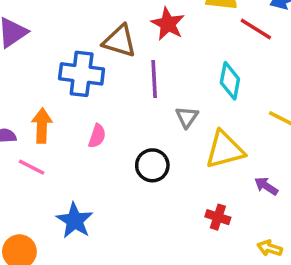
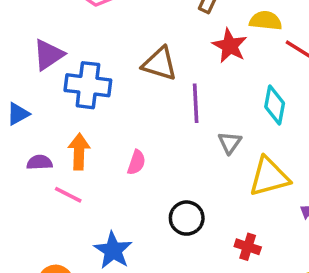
red star: (168, 24) -> (230, 46), moved
blue cross: (82, 74) -> (88, 85), moved
black circle: (152, 165) -> (187, 218), moved
red cross: (218, 217) -> (248, 247), moved

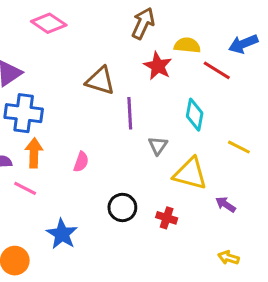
blue cross: (88, 85) -> (24, 113), moved
yellow triangle: (269, 177) -> (190, 174), turned 30
red cross: (248, 247) -> (167, 218), moved

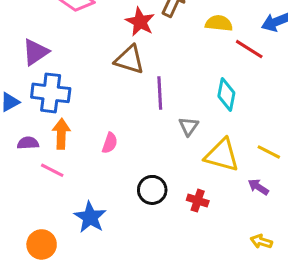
red star: (158, 66) -> (140, 22), moved
yellow line: (239, 147) -> (269, 152), moved

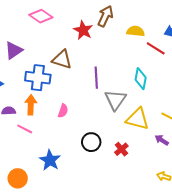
brown triangle: (129, 60) -> (62, 59), moved
blue cross: (51, 93) -> (38, 78), moved
gray triangle: (189, 126) -> (115, 100), size x1.6
red cross: (198, 201) -> (121, 149), turned 32

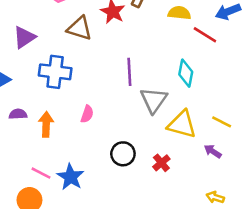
brown triangle: (62, 59) -> (79, 28), moved
orange arrow: (31, 105) -> (46, 124), moved
pink line: (25, 129) -> (41, 173), moved

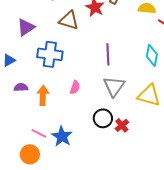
gray triangle: (154, 100) -> (114, 86), moved
red cross: (161, 163) -> (122, 125), moved

